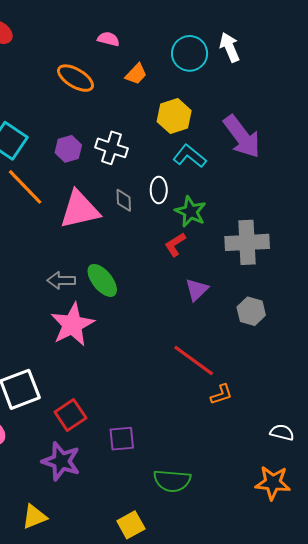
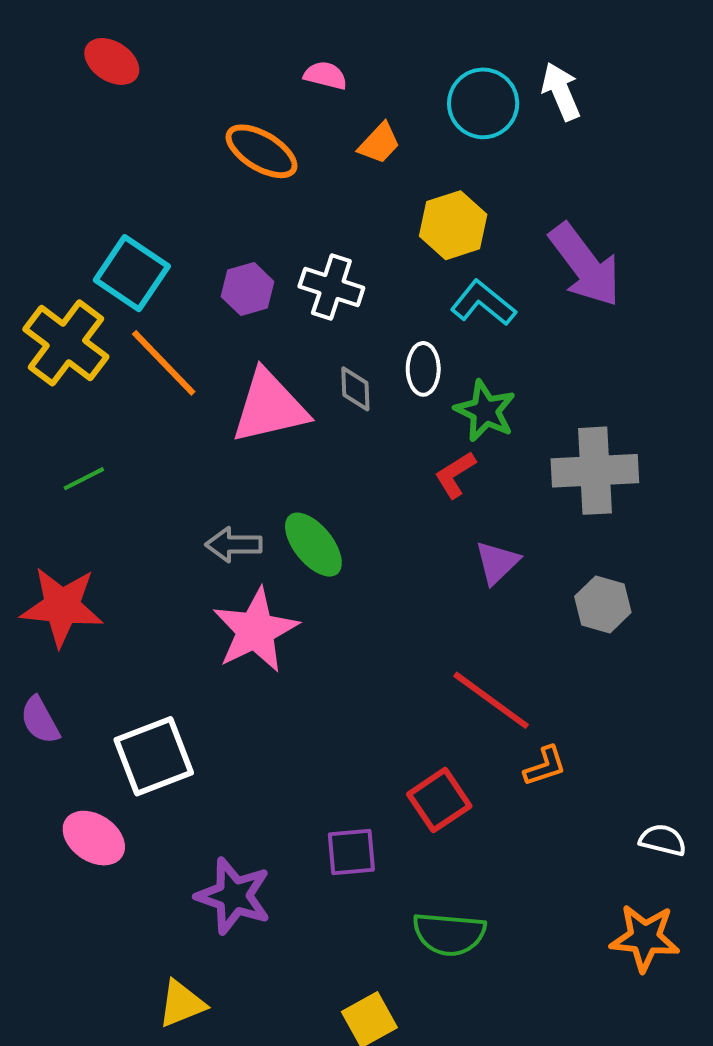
red square: (70, 415) -> (439, 800), moved

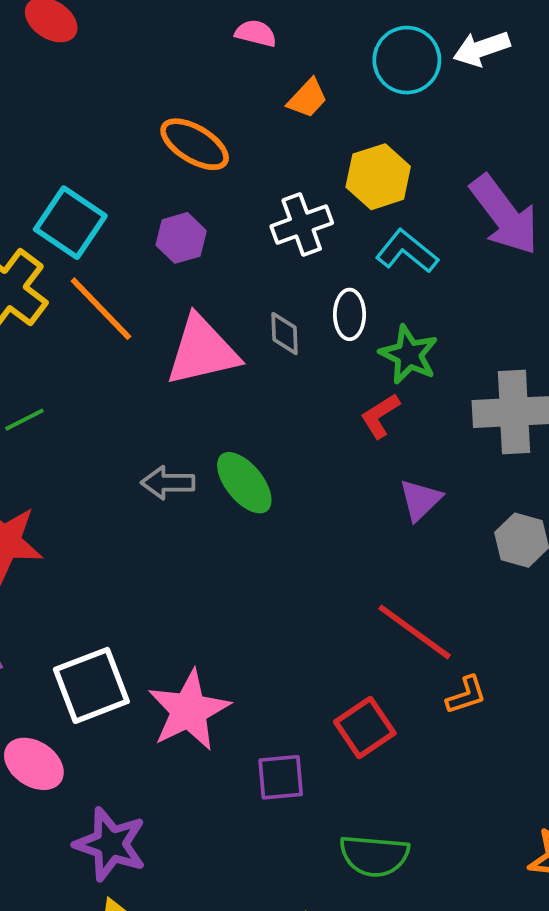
white arrow: (561, 91) -> (481, 49), turned -86
orange ellipse: (262, 151) -> (195, 144), moved
white cross: (331, 287) -> (302, 225), moved, turned -38
pink star: (256, 630) -> (189, 710), moved
purple star: (234, 896) -> (110, 844), moved

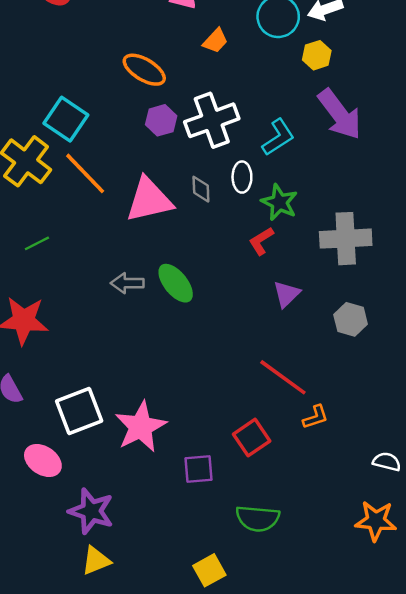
yellow hexagon: (378, 177) -> (317, 55), moved, size x0.7
white cross: (302, 225) -> (212, 120), size x1.4
purple hexagon: (181, 238) -> (161, 120), moved
cyan L-shape: (407, 251) -> (278, 137), turned 108

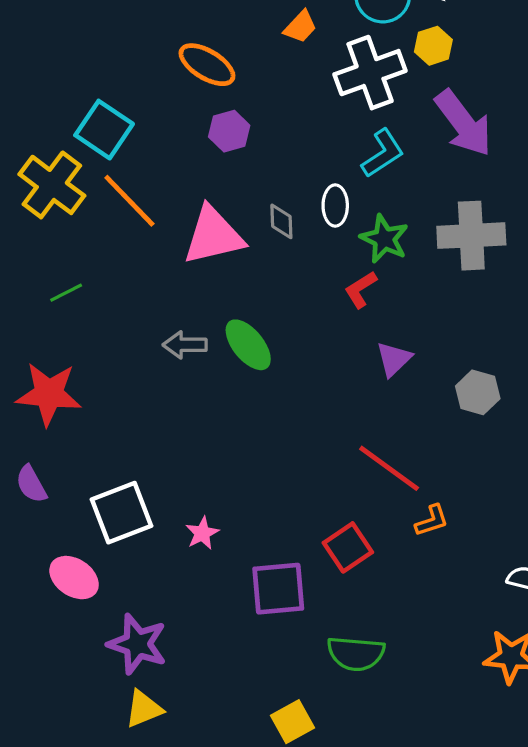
white cross: (212, 120) -> (370, 73), moved
gray cross: (346, 239) -> (471, 236), moved
pink star: (141, 427) -> (202, 533), size x0.5
purple square: (199, 469) -> (278, 589), size x1.4

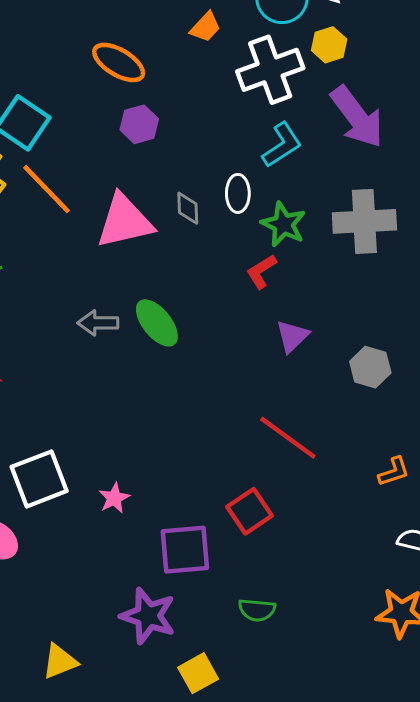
orange L-shape: (432, 521) -> (394, 472), moved
purple star: (137, 644) -> (148, 616), moved
green semicircle: (356, 654) -> (257, 610), size x0.7

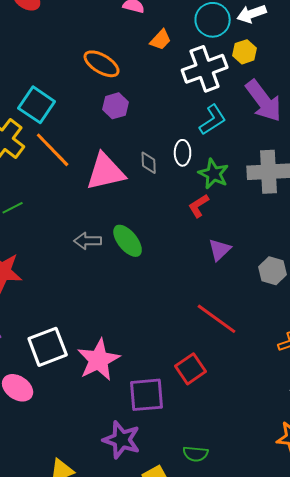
pink star: (114, 498) -> (99, 360), size x2.0
green semicircle: (257, 610) -> (196, 454), moved

